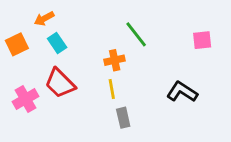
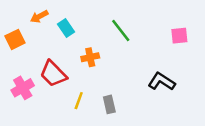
cyan rectangle: (57, 43) -> (66, 28), moved
orange cross: (115, 60) -> (90, 57), moved
yellow line: (112, 89) -> (79, 101), moved, turned 30

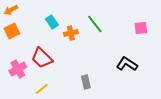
orange arrow: (39, 16) -> (11, 10), moved
orange cross: (90, 57) -> (71, 33), moved
yellow line: (79, 101) -> (42, 89), moved, turned 32

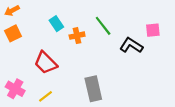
black L-shape: (127, 64) -> (131, 45), moved
pink cross: (18, 69) -> (15, 89), moved, turned -30
gray rectangle: (86, 82) -> (93, 89), size x1.6

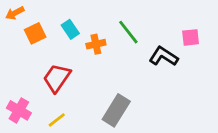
orange square: (13, 33) -> (35, 33), moved
red trapezoid: (46, 63) -> (57, 78), turned 80
gray rectangle: (93, 89) -> (116, 110), turned 45

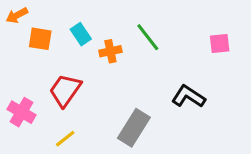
orange square: (35, 33) -> (40, 39), turned 35
black L-shape: (164, 56) -> (188, 97), moved
pink cross: (19, 110) -> (21, 112), moved

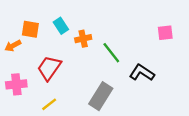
orange arrow: (17, 15) -> (13, 46), moved
green line: (148, 37) -> (111, 53), moved
pink cross: (21, 112) -> (16, 84), turned -36

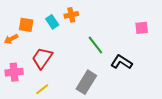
orange cross: (83, 39) -> (71, 15), moved

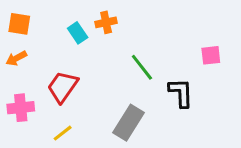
orange square: (26, 25) -> (19, 24), moved
pink square: (142, 28) -> (211, 55), moved
black L-shape: (122, 62) -> (181, 93), turned 55

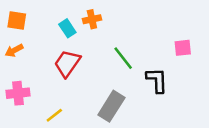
red trapezoid: (63, 87) -> (67, 63), moved

